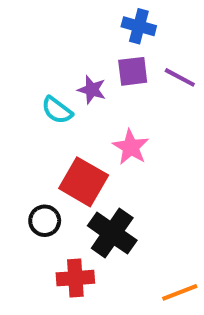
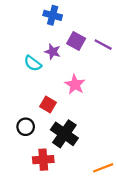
blue cross: (139, 26) -> (53, 15), moved
purple square: (133, 71) -> (76, 41), turned 36
red square: (84, 182) -> (48, 104), size x0.6

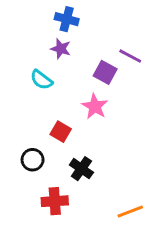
purple square: (76, 41) -> (105, 72), moved
purple star: (53, 52) -> (61, 49), moved
black cross: (64, 134) -> (81, 169), size x0.7

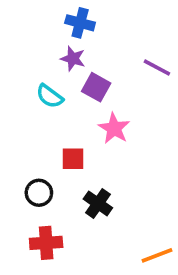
purple square: (105, 72) -> (96, 87), moved
red square: (61, 132) -> (73, 159), turned -30
red cross: (55, 201) -> (46, 243), moved

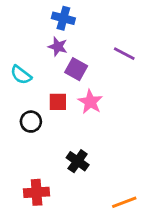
cyan semicircle: (50, 96) -> (21, 75), moved
red square: (73, 159) -> (58, 102), moved
black circle: (39, 193) -> (31, 122), moved

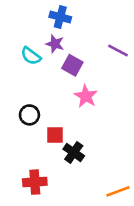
cyan semicircle: (21, 75) -> (31, 56), moved
red square: (58, 102) -> (55, 135), moved

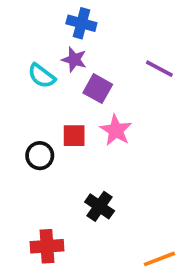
red square: (55, 135) -> (74, 136), moved

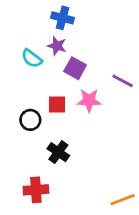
purple line: (159, 69) -> (123, 81), moved
pink star: (116, 130) -> (89, 100), turned -30
black cross: (100, 206) -> (58, 152), moved

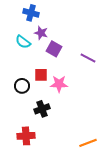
blue cross: (63, 18) -> (31, 13), moved
pink star: (89, 100) -> (59, 84), moved
black cross: (58, 152) -> (42, 109), turned 35

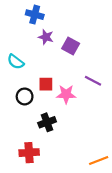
cyan semicircle: (23, 42) -> (16, 62), moved
purple square: (54, 49) -> (71, 46), moved
purple line: (88, 58) -> (93, 81), moved

